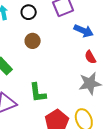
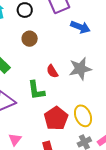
red semicircle: (90, 57) -> (52, 71), moved
gray star: (90, 83) -> (80, 69), moved

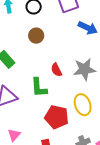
yellow ellipse: (83, 116) -> (83, 105), moved
red pentagon: (56, 118) -> (57, 117), turned -30

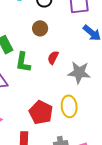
red semicircle: (56, 70) -> (53, 58), moved, turned 40
green L-shape: (39, 88) -> (23, 62), moved

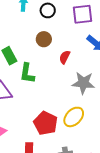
red semicircle: (53, 58) -> (65, 57), moved
yellow ellipse: (69, 106) -> (74, 117), turned 50

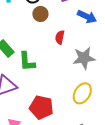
brown circle: (44, 39) -> (40, 14), moved
red pentagon: (46, 123) -> (41, 107), moved

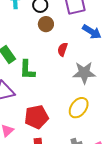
red pentagon: (41, 107) -> (36, 117), turned -30

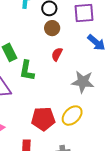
red semicircle: (63, 49) -> (57, 54), moved
red pentagon: (36, 117) -> (43, 119), moved

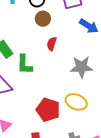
yellow ellipse: (72, 116) -> (76, 102), turned 75
red pentagon: (43, 119) -> (48, 110), turned 30

